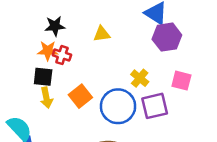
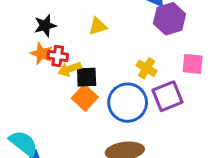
orange star: (48, 51) -> (41, 54), turned 30
black square: (43, 77) -> (87, 77), moved
yellow arrow: (46, 98) -> (70, 69), moved, turned 90

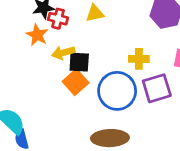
red cross: (58, 56) -> (58, 19), moved
yellow cross: (147, 68) -> (139, 59), turned -36

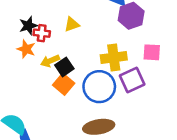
yellow cross: (139, 59) -> (114, 57), size x1.5
black square: (79, 62) -> (64, 67), turned -30

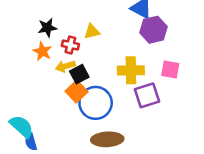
red cross: (42, 33) -> (70, 45), moved
blue circle: (99, 87) -> (96, 103), moved

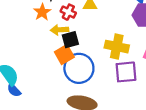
blue semicircle: (31, 142) -> (14, 90), turned -40

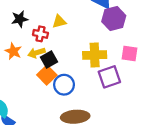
orange star: (42, 12) -> (13, 51), moved
blue circle: (79, 68) -> (64, 85), size x0.7

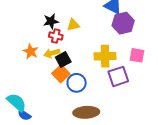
black star: (20, 19) -> (51, 21), moved

